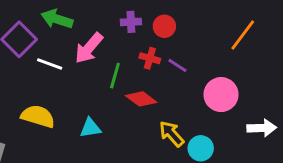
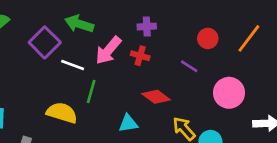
red circle: (164, 26) -> (208, 38), moved
red cross: (150, 58) -> (140, 56), moved
green line: (115, 76) -> (91, 91), moved
cyan triangle: (90, 128) -> (128, 123), moved

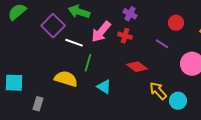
purple cross: (147, 27) -> (130, 14), turned 32
cyan triangle: (128, 123) -> (104, 87), moved, turned 42

